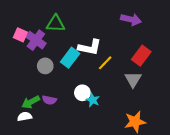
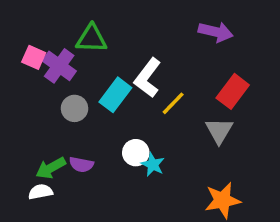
white L-shape: (90, 47) -> (148, 78), turned 115

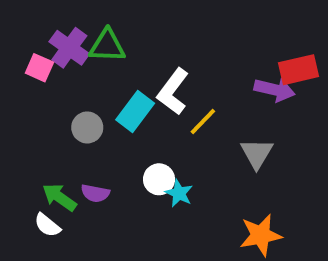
purple arrow: (216, 32) -> (275, 90), moved
purple cross: (59, 66) -> (69, 48), moved
red rectangle: (233, 91) -> (299, 70), moved, turned 40
green arrow: (51, 168) -> (59, 197), turned 64
white semicircle: (40, 192) -> (47, 225), turned -130

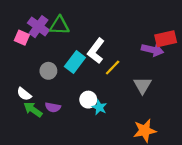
white semicircle: (47, 225) -> (24, 94), moved

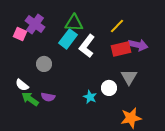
green triangle: (59, 25) -> (74, 23), moved
red rectangle: (166, 39) -> (121, 49), moved
cyan rectangle: (75, 62) -> (68, 39), moved
yellow line: (113, 67) -> (117, 26), moved
white circle: (88, 100) -> (109, 88), moved

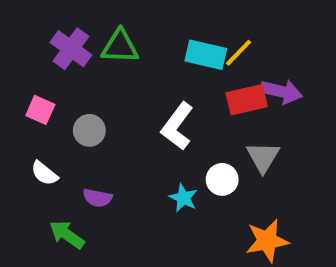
green triangle: (74, 23) -> (120, 47), moved
pink square: (20, 34) -> (40, 110), moved
cyan rectangle: (68, 39) -> (206, 55), moved, turned 66
white L-shape: (87, 46) -> (177, 126), moved
green arrow: (30, 99) -> (67, 235), moved

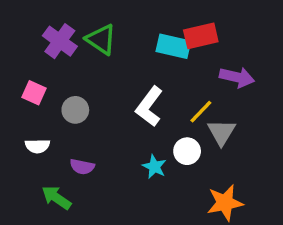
green triangle: (120, 47) -> (101, 39), turned 32
yellow line: (238, 53) -> (201, 112), moved
red rectangle: (247, 100) -> (201, 36), moved
white semicircle: (44, 173) -> (37, 146), turned -40

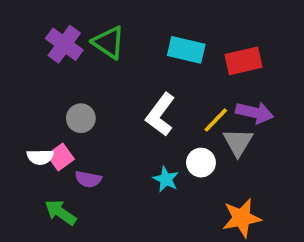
red rectangle: (201, 36) -> (243, 61), moved
purple arrow: (237, 77) -> (255, 113), moved
pink square: (34, 93) -> (61, 157), moved, turned 30

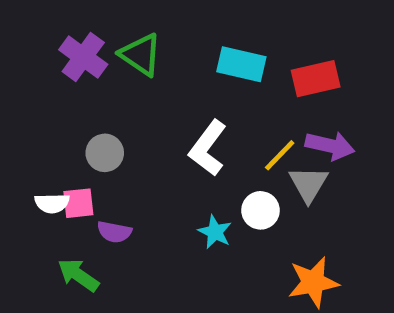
pink square: (61, 157) -> (78, 203), turned 30

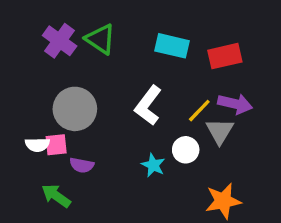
gray circle: (105, 153) -> (75, 109), size x1.6

